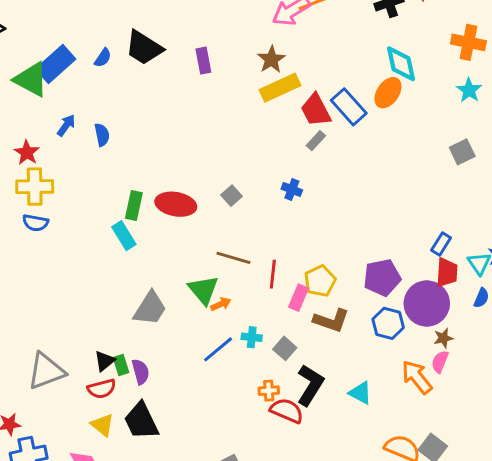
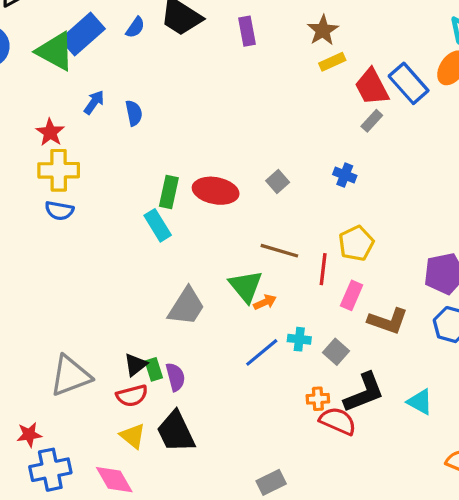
yellow rectangle: (280, 88) -> (332, 62), size x0.6
yellow pentagon: (320, 281) -> (356, 243), moved
black L-shape: (310, 385) -> (364, 393), turned 36

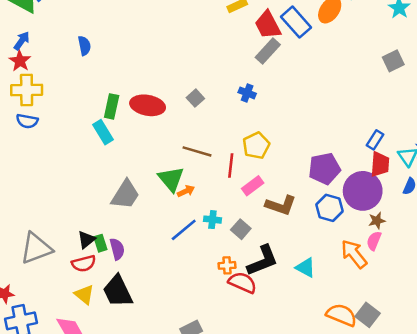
blue arrow: (94, 102) -> (22, 41), moved
gray rectangle: (372, 121) -> (268, 51), size x1.5
pink rectangle: (352, 295) -> (253, 186), turned 30

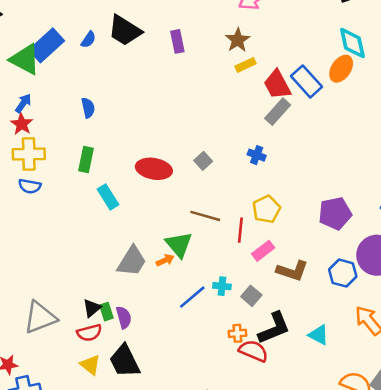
green rectangle: (112, 106) -> (86, 159), moved
purple pentagon: (324, 169) -> (335, 213), moved
orange arrow: (186, 191) -> (165, 260), moved

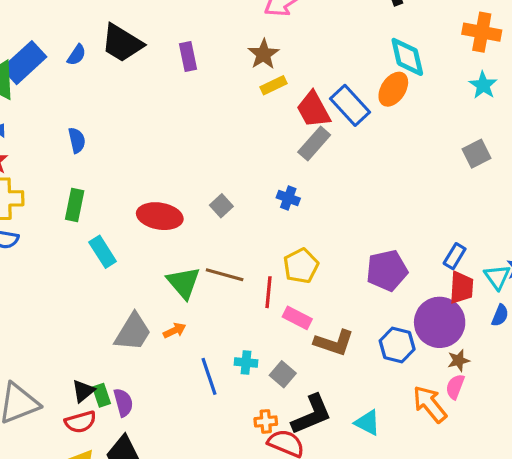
green triangle: (179, 245) -> (184, 283), moved
pink rectangle: (263, 251) -> (297, 318), turned 65
blue line: (192, 297) -> (209, 376), turned -68

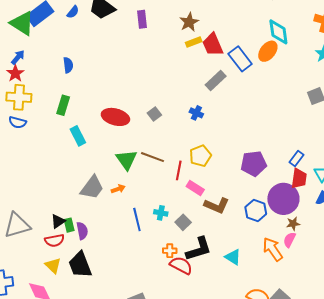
red trapezoid: (313, 110) -> (213, 45), moved

